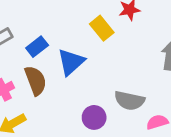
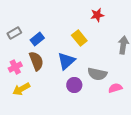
yellow rectangle: (102, 28) -> (79, 38), moved
blue triangle: (71, 62) -> (66, 61), moved

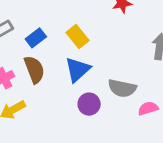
yellow rectangle: (79, 38) -> (78, 36), moved

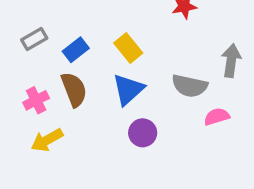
gray semicircle: (122, 88) -> (190, 86), moved
pink semicircle: (148, 108) -> (217, 117), moved

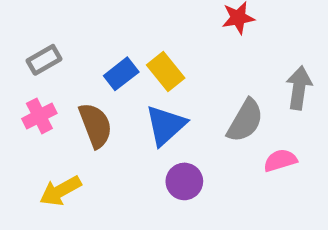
blue rectangle: (76, 50) -> (121, 74), moved
gray semicircle: (190, 86) -> (245, 121), turned -72
pink cross: (36, 100) -> (39, 116), moved

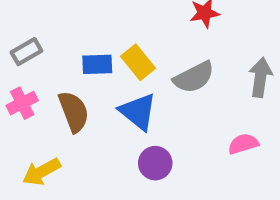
blue rectangle: (121, 74) -> (97, 64), turned 36
gray semicircle: (245, 121) -> (194, 77), moved, turned 33
blue triangle: (166, 125) -> (138, 112), turned -39

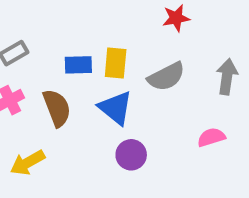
yellow rectangle: (138, 62) -> (116, 63), turned 44

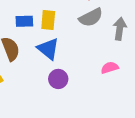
gray semicircle: (166, 77) -> (91, 17), moved

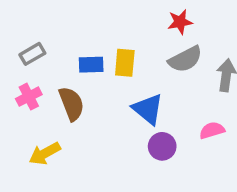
blue triangle: (48, 49) -> (148, 109), moved
purple circle: (58, 79) -> (162, 146), moved

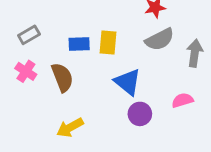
pink cross: (29, 97) -> (26, 71), turned -30
yellow arrow: (45, 153) -> (70, 128), moved

